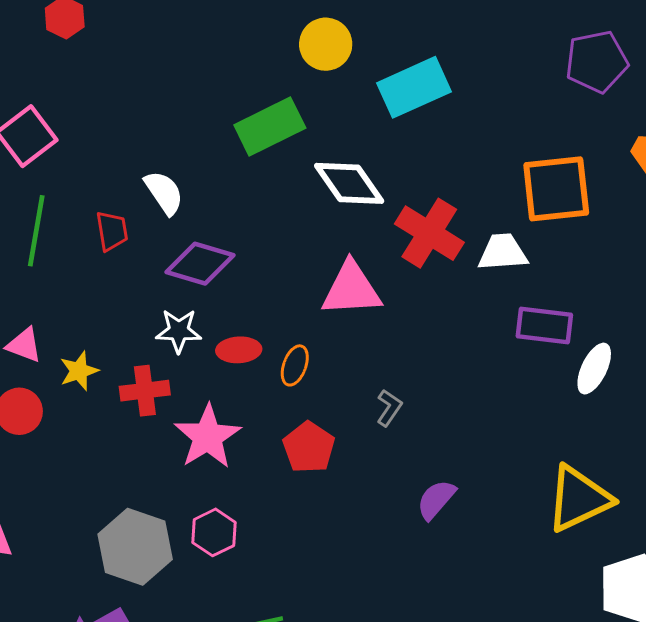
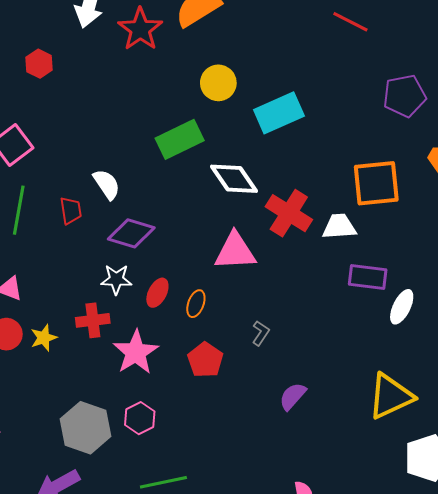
red ellipse: (239, 350) -> (157, 293), turned -60
yellow star: (79, 371) -> (44, 338), moved

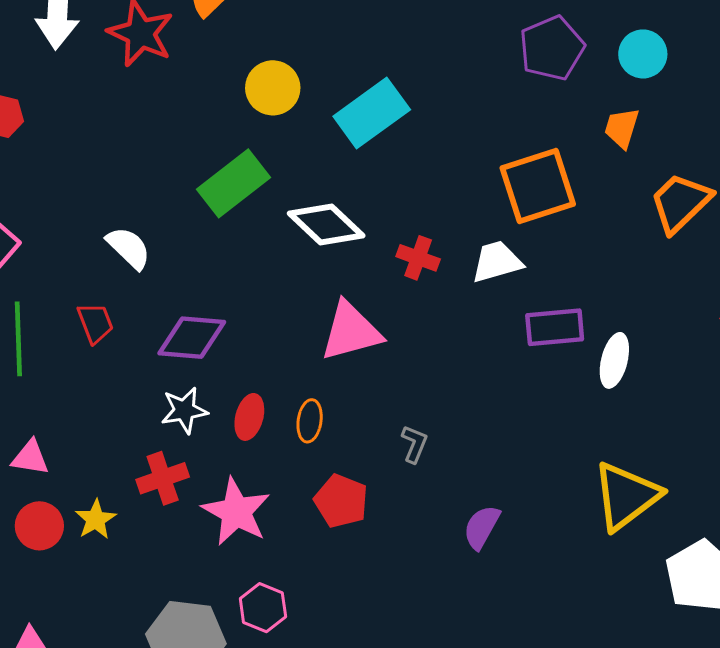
white semicircle: (107, 184) -> (129, 248), moved
red cross: (289, 213) -> (418, 258), size x0.6

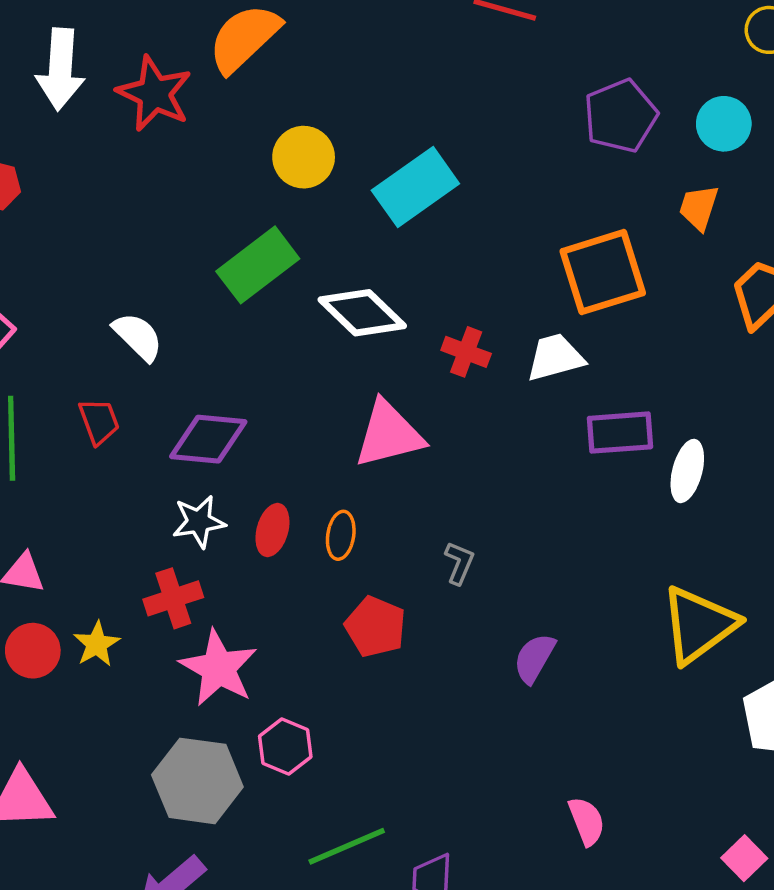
pink star: (236, 512) -> (218, 668), moved

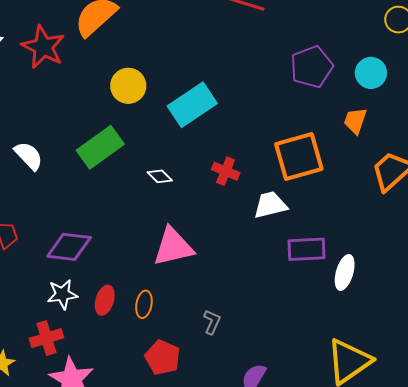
white diamond: (362, 313) -> (160, 176), size x0.5
white semicircle: (138, 337) -> (29, 156), moved
red cross: (466, 352) -> (226, 171), moved

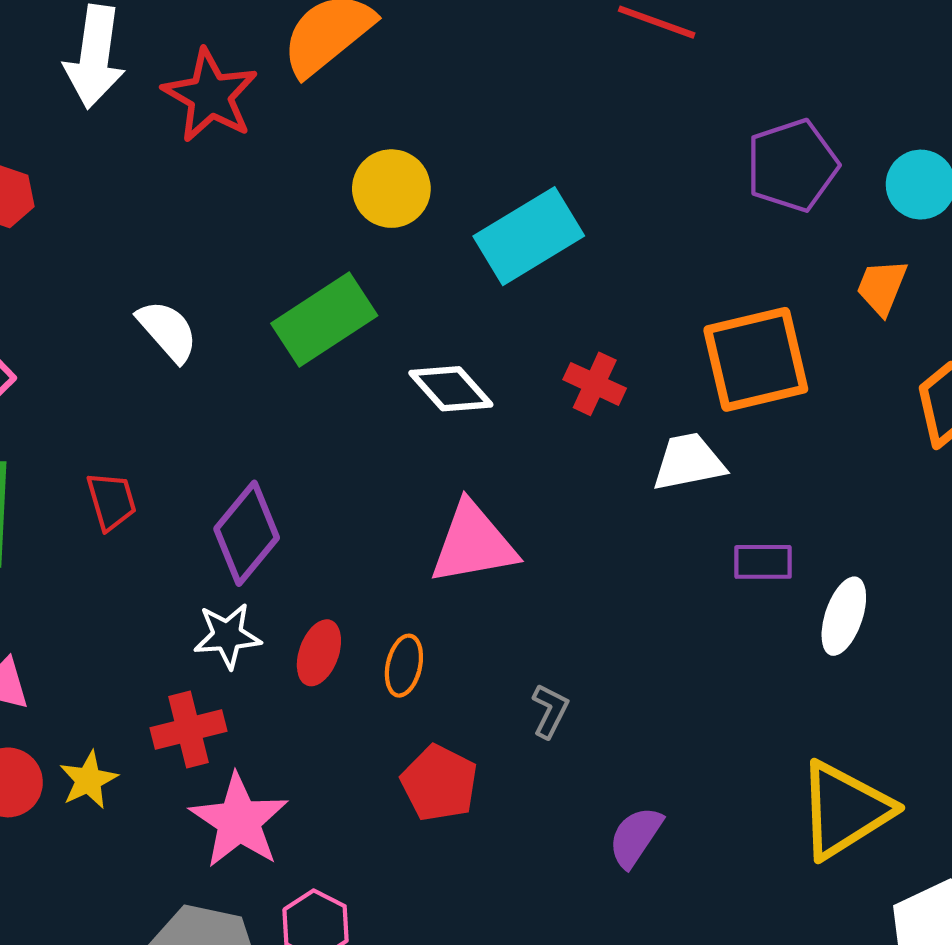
white diamond: (160, 176) -> (451, 389), size x1.5
purple diamond: (69, 247) -> (247, 533), turned -60
purple rectangle: (306, 249) -> (763, 562), size x0.7

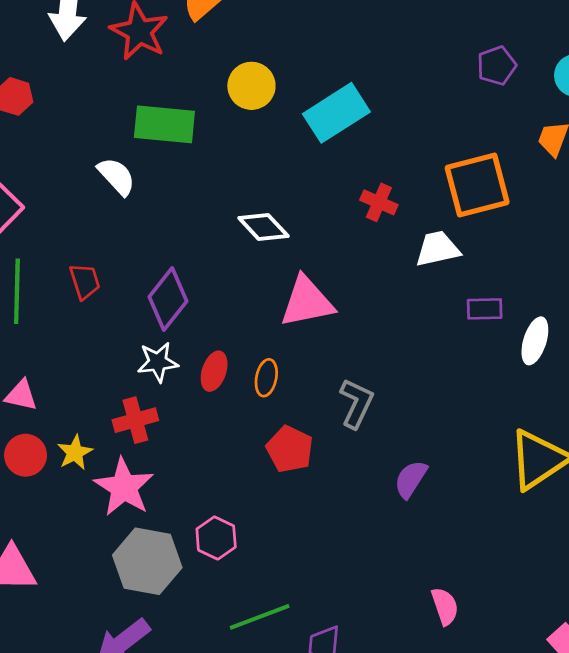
purple pentagon: (792, 165) -> (497, 66), size x0.7
green rectangle: (324, 319) -> (164, 124), moved, turned 40
white diamond: (451, 389) -> (263, 227), moved
gray L-shape: (550, 711) -> (356, 403), size x1.5
pink star: (239, 821) -> (124, 487), moved

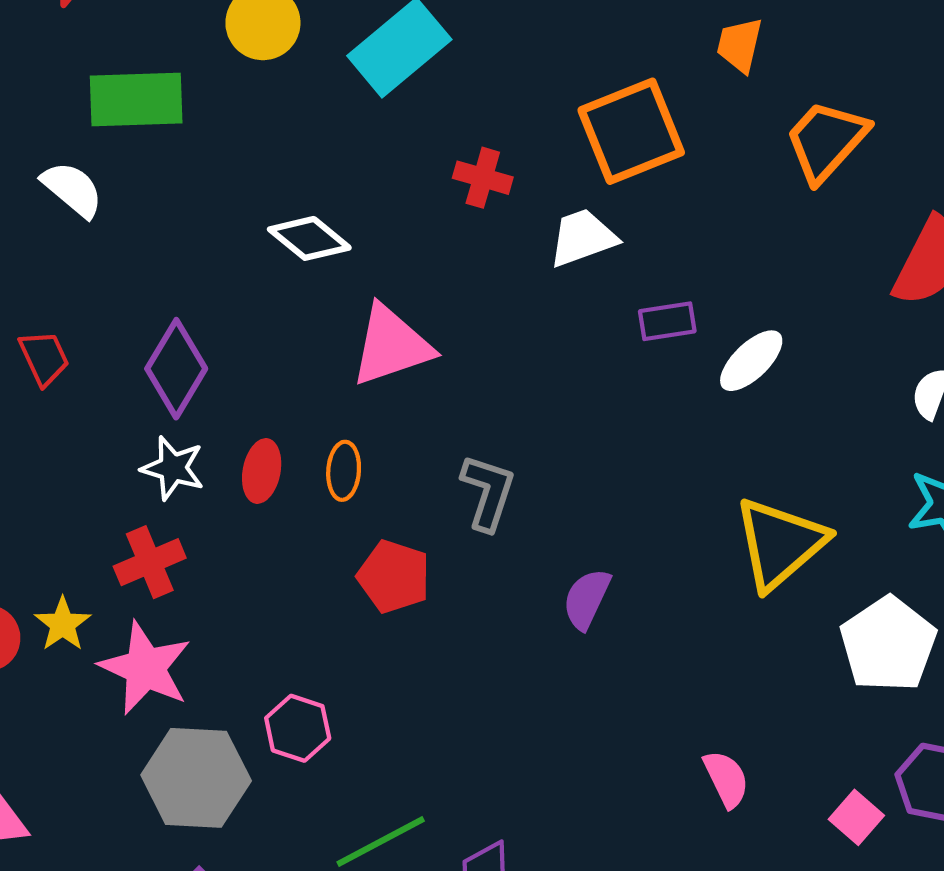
white ellipse: (535, 341) -> (751, 361), turned 36
white star: (158, 362) -> (173, 468), turned 30
pink semicircle: (445, 606) -> (726, 779), moved

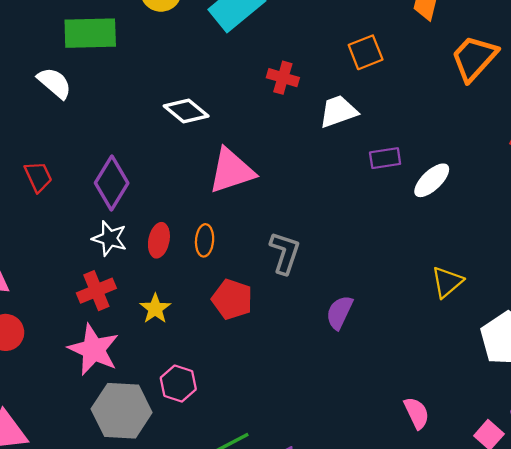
orange square: (631, 131) -> (366, 52), size x0.6
yellow triangle: (780, 543) -> (447, 282), size x0.6
yellow star: (63, 624) -> (155, 309), moved

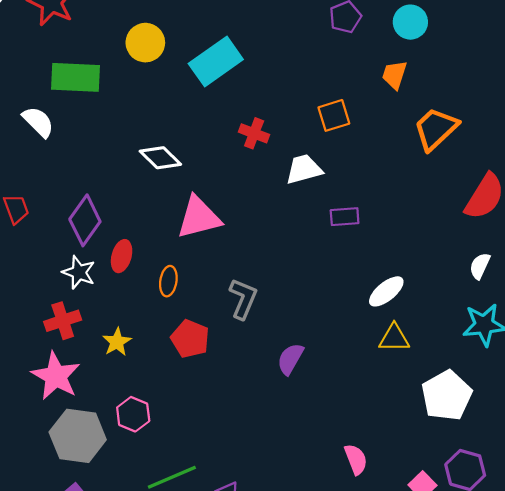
white ellipse: (432, 180) -> (386, 291), moved
red ellipse: (159, 240) -> (122, 256), moved
yellow triangle: (447, 282) -> (394, 338), turned 36

